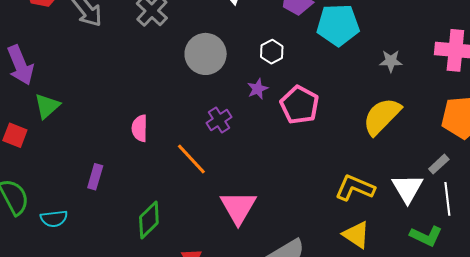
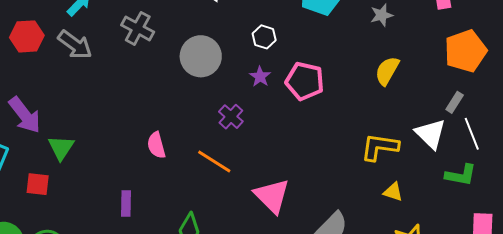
yellow semicircle: (382, 116) -> (387, 71), size x0.7
yellow triangle: (356, 235) -> (393, 192), size x0.7

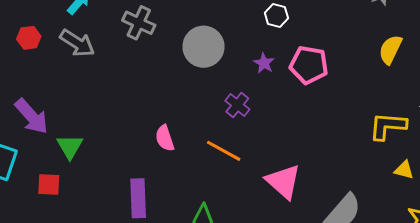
red hexagon: (27, 36) -> (29, 38), size x0.7
white hexagon: (264, 37) -> (276, 15), moved
purple rectangle: (126, 203) -> (138, 198), size x1.5

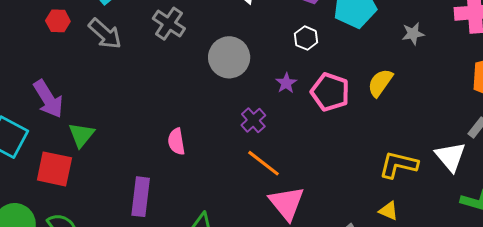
yellow semicircle: (390, 50) -> (380, 83), moved
orange line: (224, 151) -> (263, 163), moved
yellow triangle: (404, 170) -> (389, 211), moved
red square: (49, 185) -> (54, 169), size x1.5

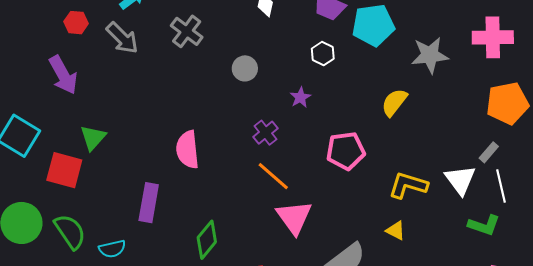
gray star: (413, 34) -> (430, 55), size x1.6
gray circle: (229, 57) -> (245, 68), size x0.6
pink pentagon: (330, 92) -> (346, 151), moved, turned -30
purple arrow: (48, 99) -> (63, 75), moved
pink semicircle: (176, 142) -> (188, 150), size x1.4

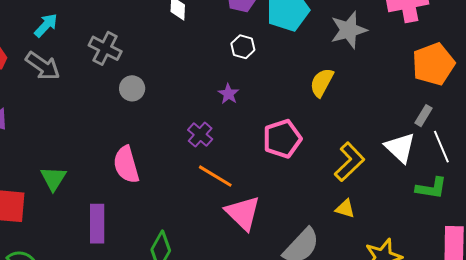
gray circle: (245, 68) -> (132, 88), moved
green triangle: (93, 138) -> (53, 178), moved
yellow L-shape: (408, 185) -> (349, 162), turned 129

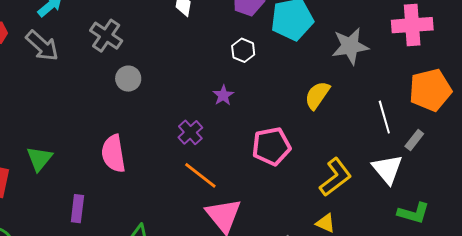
white line: (441, 147) -> (384, 117), moved
purple rectangle: (97, 224) -> (77, 209), size x0.7

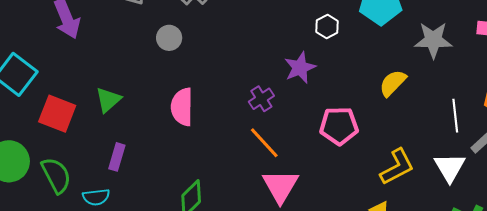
gray circle: (128, 79) -> (169, 38), moved
purple star: (223, 95) -> (300, 68), size x1.5
purple rectangle: (77, 209) -> (117, 157), moved

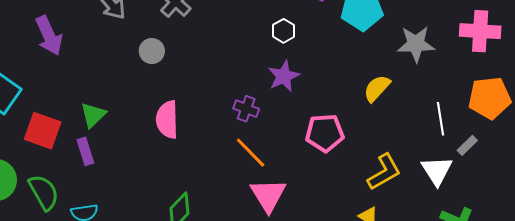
white hexagon: (327, 26) -> (284, 31), moved
purple cross: (261, 99) -> (246, 109), turned -35
purple rectangle: (117, 157) -> (85, 151), moved, turned -32

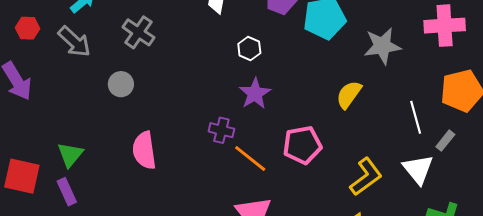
orange line: (251, 153) -> (250, 159), moved

